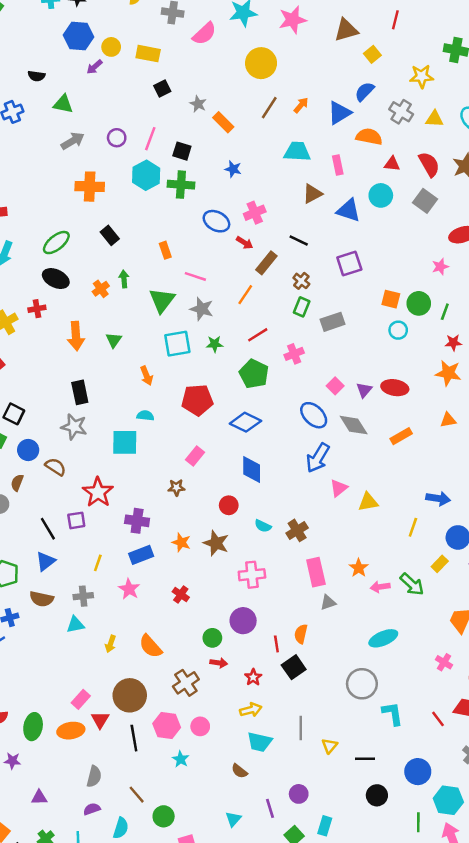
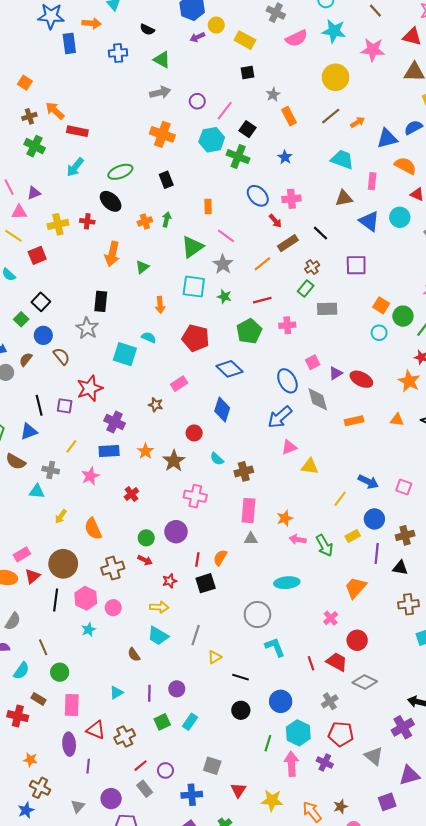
cyan L-shape: (393, 714) -> (275, 647), turned -30

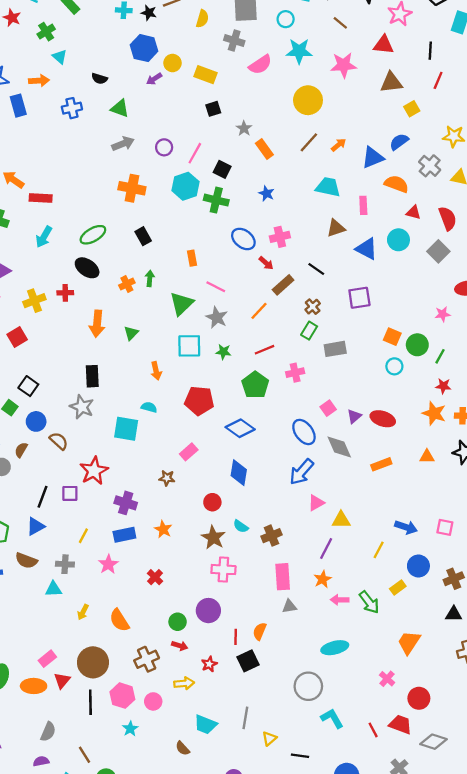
black line: (39, 405) -> (43, 497), turned 42
brown star: (174, 461) -> (213, 538), moved
purple line: (377, 553) -> (326, 548), moved, turned 30
yellow arrow: (159, 607) -> (184, 683), moved

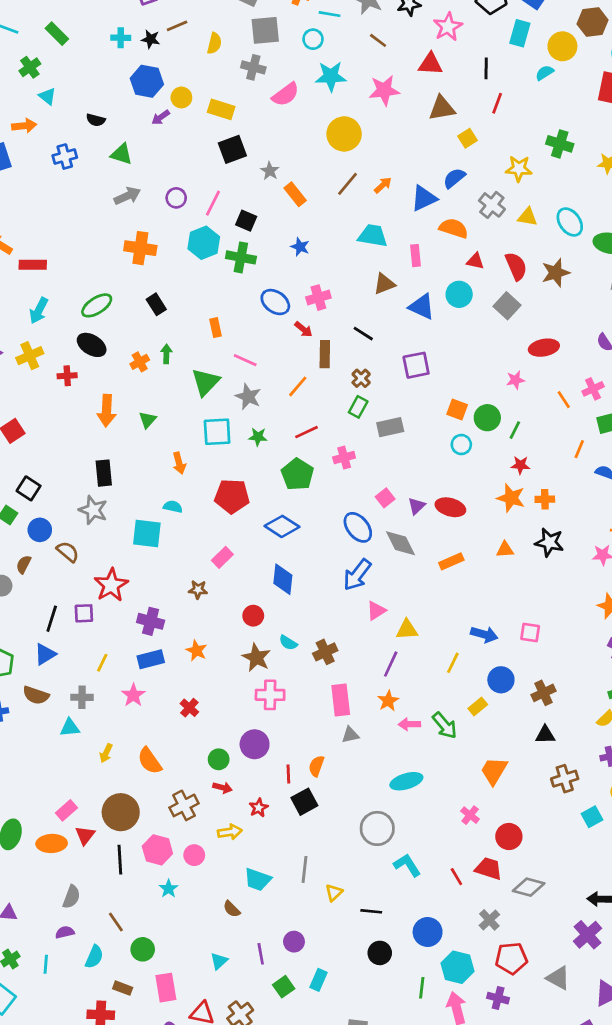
black square: (213, 109) -> (232, 149), size x1.5
brown rectangle: (283, 285) -> (325, 354), turned -45
yellow cross: (34, 301) -> (30, 356), moved

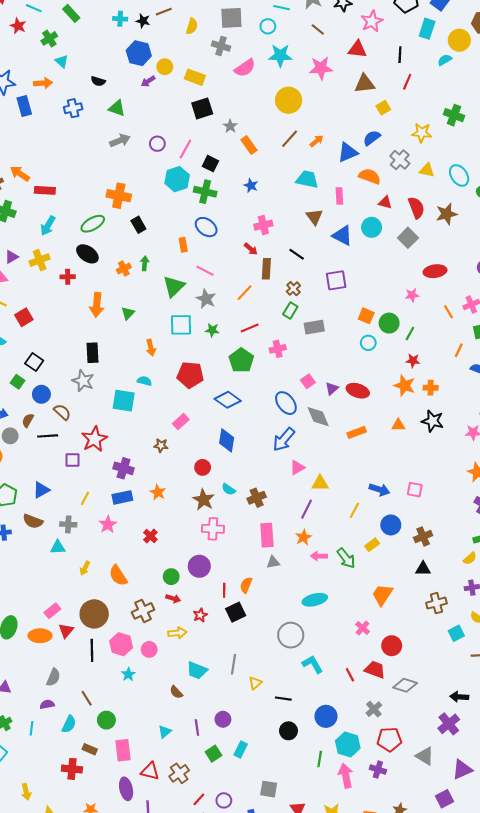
orange cross: (140, 248) -> (119, 196), moved
brown triangle: (384, 284) -> (314, 217), turned -48
blue ellipse: (275, 302) -> (206, 227), moved
black line: (52, 619) -> (48, 436), moved, turned 66

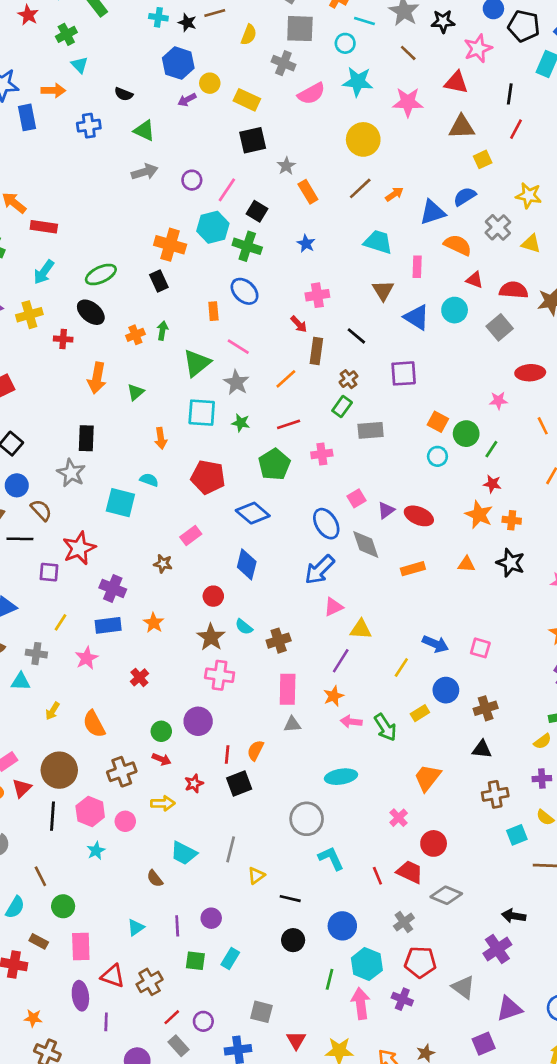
orange cross: (119, 196) -> (170, 245), moved
red semicircle: (416, 208) -> (514, 290), turned -70
green square: (214, 754) -> (195, 961), turned 35

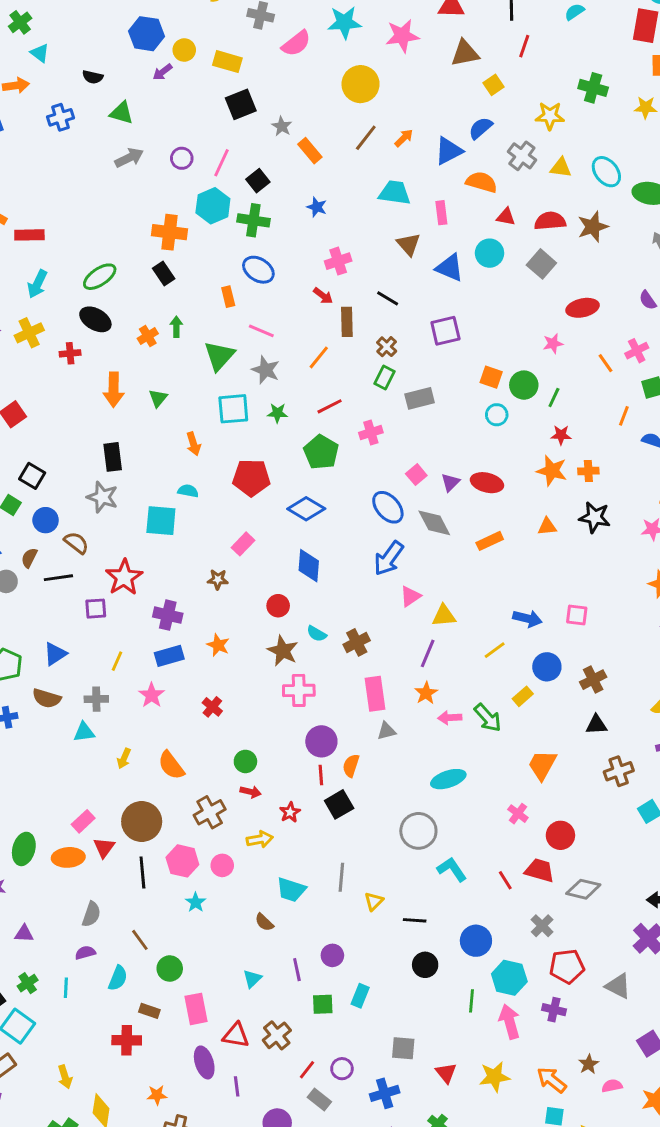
black square: (257, 211) -> (258, 181), turned 30
yellow line: (401, 667) -> (495, 650), turned 30
purple circle: (198, 721) -> (321, 741), moved

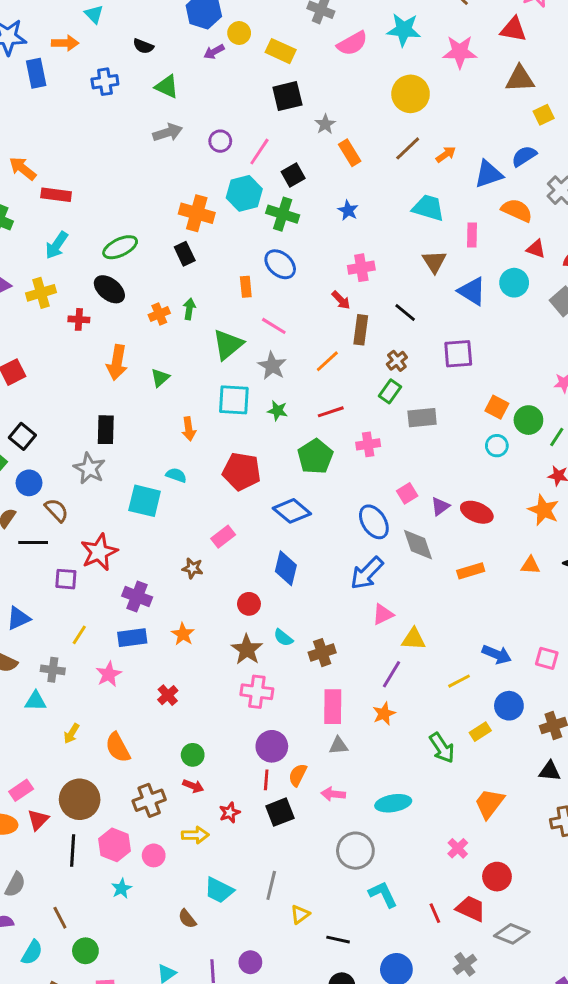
pink arrow: (450, 718) -> (333, 794), moved

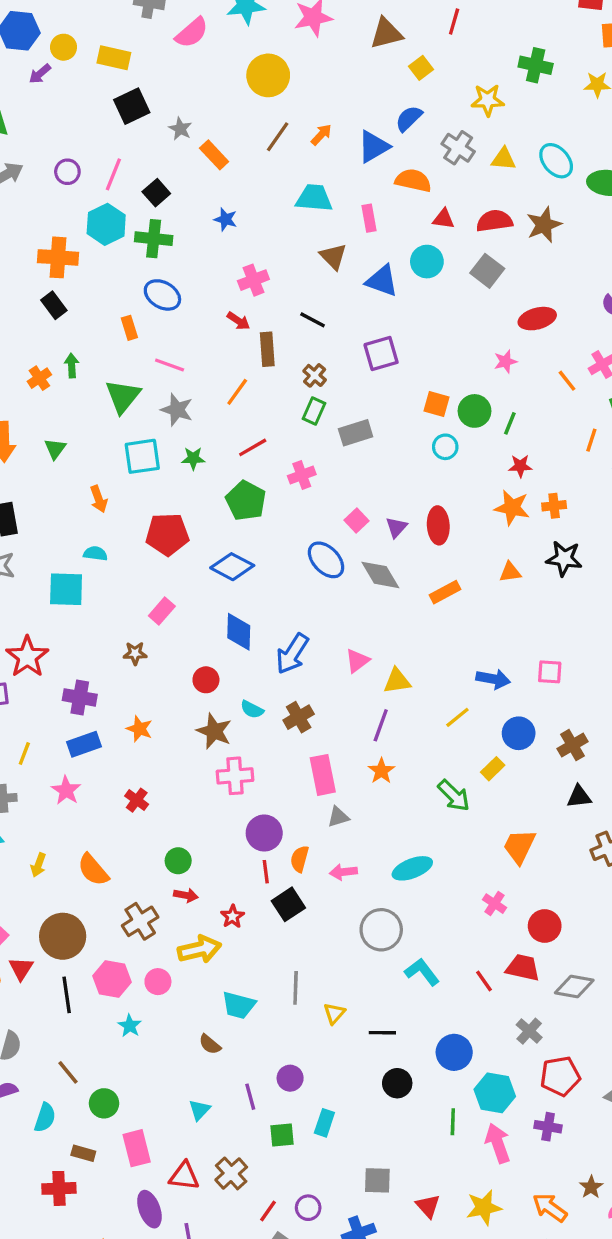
red ellipse: (477, 512) -> (438, 525), turned 76
blue arrow: (367, 573) -> (292, 654), moved
yellow arrow: (195, 835) -> (199, 949), size x1.4

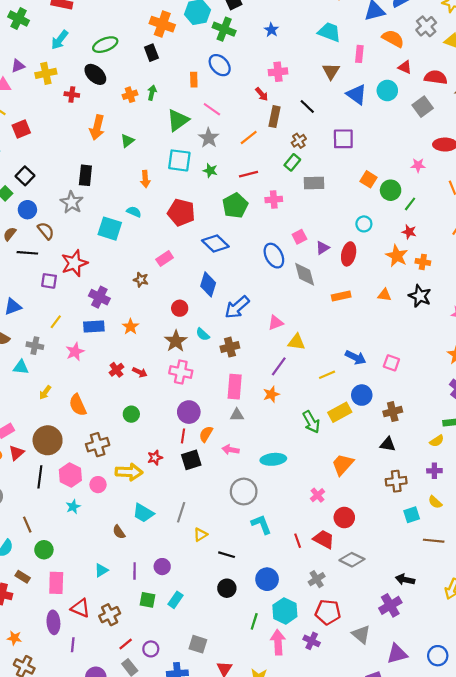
cyan circle: (445, 447) -> (364, 224), moved
yellow rectangle: (493, 769) -> (340, 412), size x1.5
red arrow: (186, 895) -> (140, 372), moved

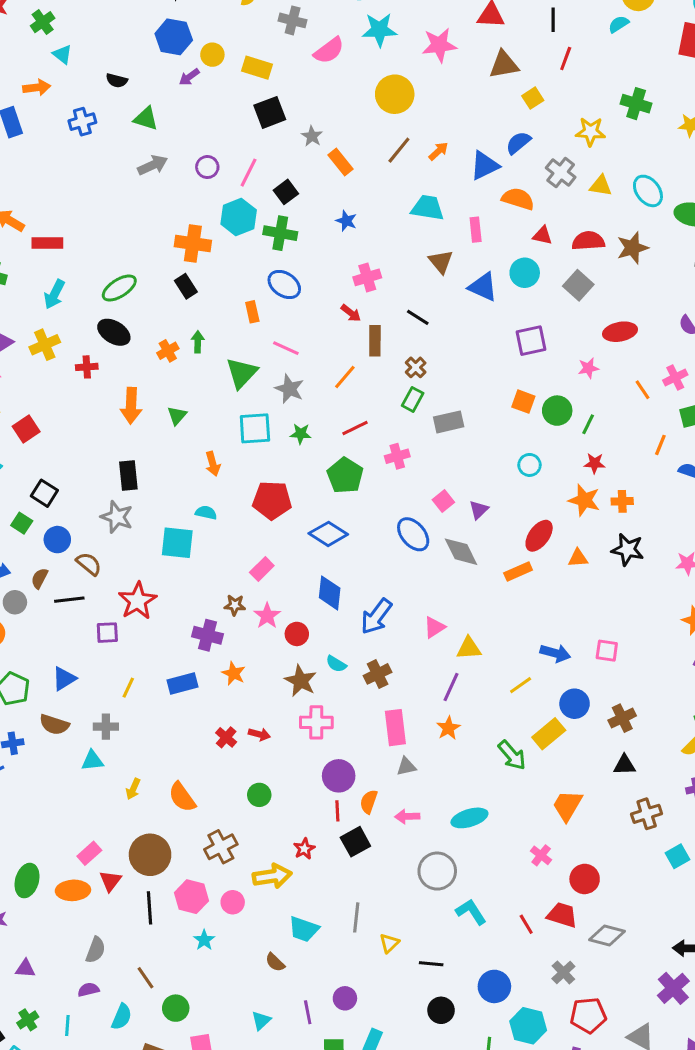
purple square: (343, 139) -> (531, 341), moved
red ellipse: (349, 254) -> (539, 536), moved, turned 35
purple cross: (99, 297) -> (207, 635), moved
pink star: (75, 352) -> (267, 616), moved

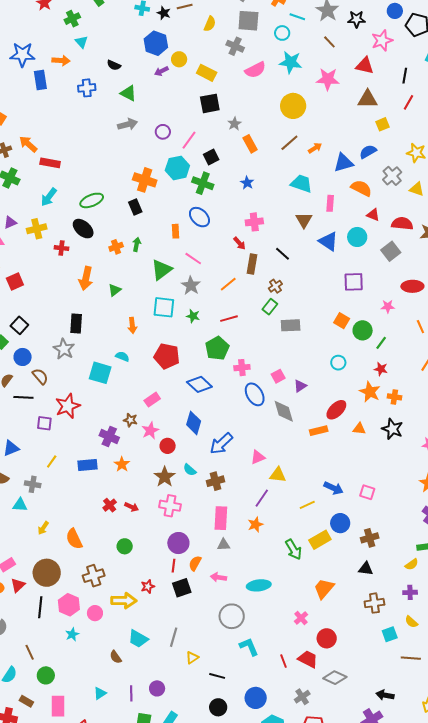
pink cross: (397, 456) -> (242, 368), moved

